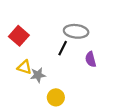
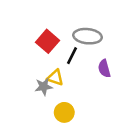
red square: (19, 36) -> (47, 41), moved
yellow triangle: (24, 67) -> (55, 78), moved

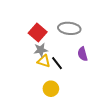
black line: (72, 56) -> (57, 63), moved, turned -64
gray star: (44, 87) -> (41, 50), moved

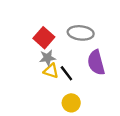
purple semicircle: (83, 54) -> (96, 63), size x1.5
yellow circle: (51, 89) -> (71, 103), moved

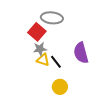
gray ellipse: (81, 33) -> (52, 18), moved

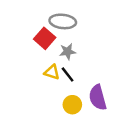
gray star: (40, 49) -> (68, 52), moved
purple semicircle: (81, 53) -> (98, 97), moved

